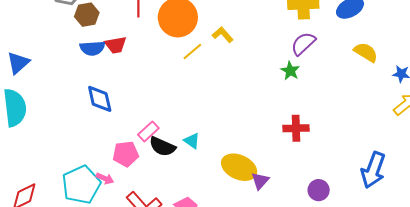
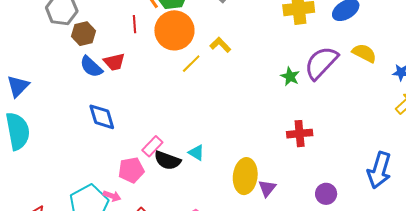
purple semicircle: (303, 44) -> (321, 63), moved, size x1.4
blue semicircle: (92, 48) -> (91, 67), turned 50
yellow ellipse: (239, 167) -> (245, 176), turned 76

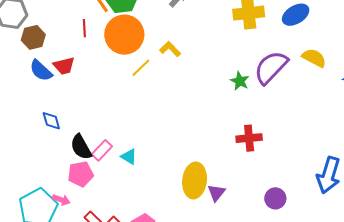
blue diamond: (102, 117) -> (51, 121), size x0.7
cyan triangle: (196, 153) -> (129, 157), moved
black semicircle: (167, 160) -> (81, 147), moved, turned 40

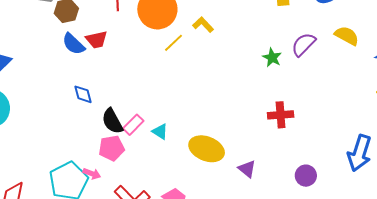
purple semicircle: (271, 67) -> (304, 44), size x0.7
yellow ellipse: (195, 180) -> (207, 149), moved, turned -76
purple triangle: (216, 193) -> (247, 169), turned -30

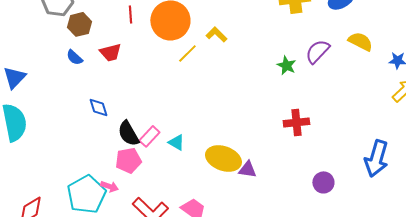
blue semicircle: (73, 44) -> (74, 57), moved, size x0.7
purple triangle: (247, 169) -> (247, 169), moved, turned -30

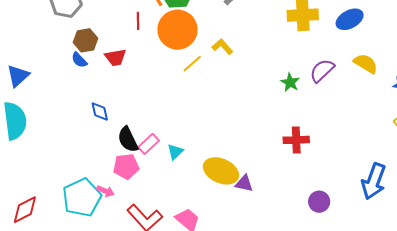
brown hexagon: (79, 24) -> (86, 40), moved
cyan triangle: (176, 142) -> (175, 152), turned 42

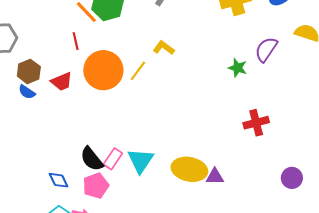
orange circle: (177, 30) -> (103, 70), moved
blue diamond: (100, 112) -> (59, 180), moved
cyan triangle: (175, 152) -> (141, 161), size x1.6

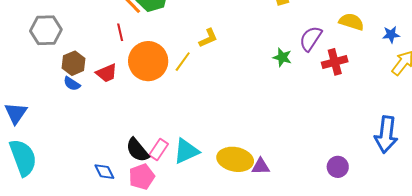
yellow L-shape: (164, 48) -> (208, 38), turned 120
red cross: (256, 123) -> (335, 62), moved
cyan triangle: (141, 161) -> (186, 151), turned 32

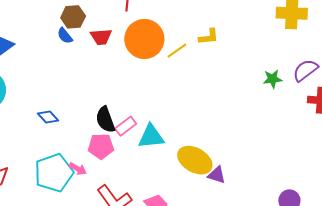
green star: (282, 57) -> (272, 79), turned 30
blue diamond: (104, 172) -> (48, 117), moved, turned -35

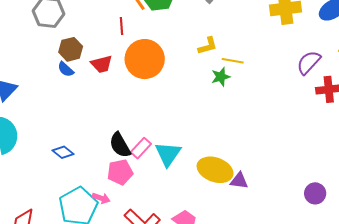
yellow line: (177, 51) -> (233, 61), moved, turned 55
green star: (272, 79) -> (221, 77), moved
cyan triangle: (151, 137) -> (168, 154), turned -40

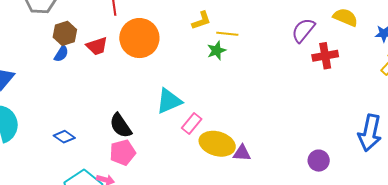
blue semicircle: (66, 69) -> (61, 54), turned -96
pink rectangle: (141, 148) -> (192, 123), moved
cyan triangle: (168, 154) -> (169, 101), moved, turned 36

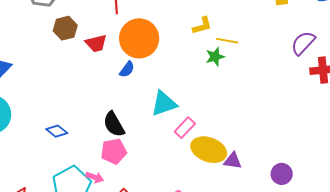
blue semicircle: (61, 54) -> (127, 69), moved
purple circle: (319, 161) -> (282, 174), moved

